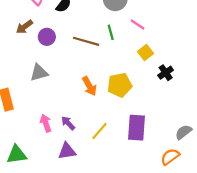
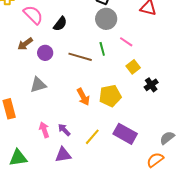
purple rectangle: (136, 128) -> (125, 134), turned -65

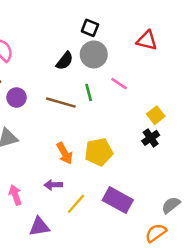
black semicircle: (60, 24) -> (65, 61), moved
yellow square: (133, 67) -> (156, 115), moved
purple arrow: (64, 130) -> (53, 185), moved, turned -48

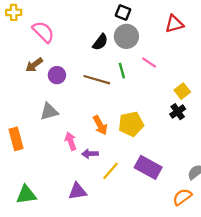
red triangle: (147, 41) -> (174, 24), turned -30
pink arrow: (15, 195) -> (71, 141), moved

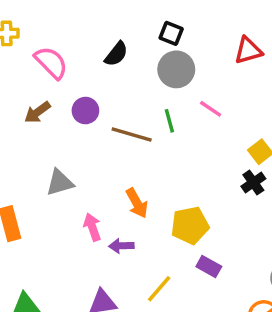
black semicircle: (100, 42) -> (116, 54), moved
purple circle: (57, 75) -> (85, 111), moved
yellow pentagon: (131, 124) -> (190, 225), moved
purple rectangle: (148, 167) -> (209, 266), size x0.6
yellow line: (110, 171) -> (159, 289), moved

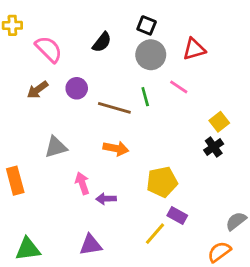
red triangle: (248, 51) -> (194, 49), moved
orange arrow: (137, 203) -> (116, 148), moved, turned -50
yellow line: (159, 289) -> (155, 234), moved

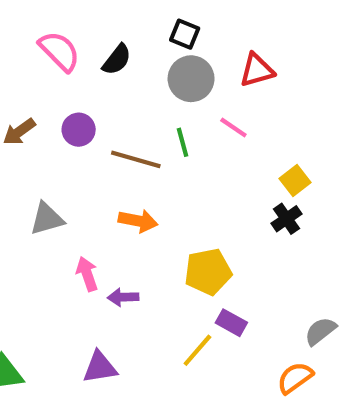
pink semicircle: (49, 49) -> (59, 51), moved

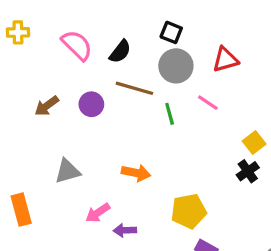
brown line: (136, 159) -> (134, 88), moved
pink arrow: (87, 274) -> (98, 213), turned -105

